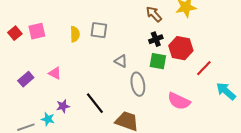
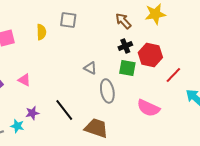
gray square: (99, 30) -> (68, 20), moved
yellow semicircle: (75, 34) -> (41, 32), moved

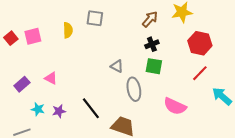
brown arrow: (123, 21) -> (150, 19), turned 84
red hexagon: (150, 55) -> (200, 43), moved
cyan star: (17, 126) -> (38, 109), moved

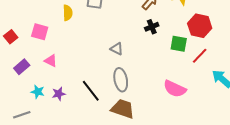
pink square: (33, 36) -> (40, 32), moved, turned 30
red square: (11, 38) -> (11, 37), moved
green square: (154, 66) -> (179, 44), moved
gray ellipse: (134, 89) -> (121, 80), moved

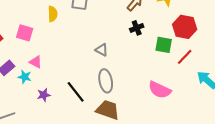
cyan star: (38, 92) -> (25, 77), moved

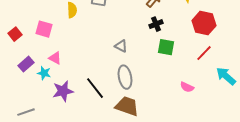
green square: (164, 45) -> (166, 47), moved
pink semicircle: (160, 90) -> (187, 87), moved, size x0.6
purple star: (44, 95) -> (63, 91), size x1.5

